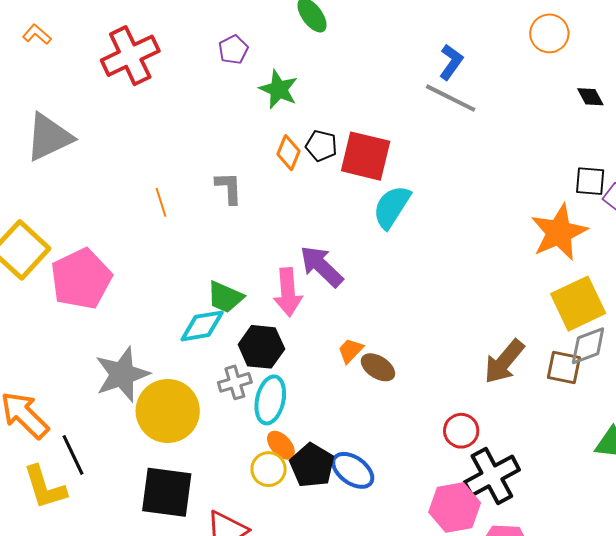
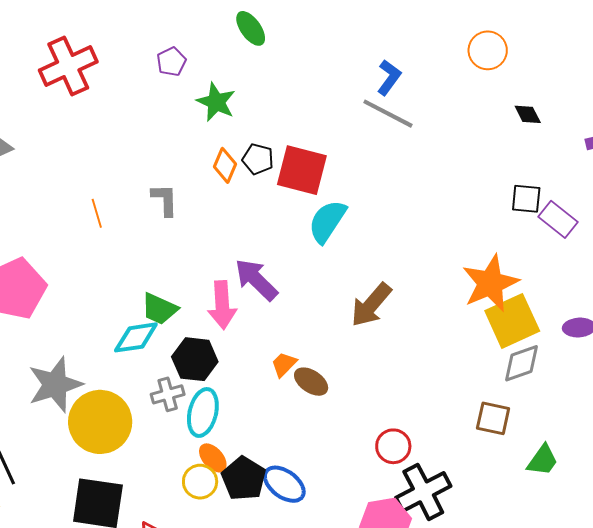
orange star: (559, 232) -> (490, 283), moved
brown arrow: (504, 362) -> (371, 305), moved
brown square: (564, 367) -> (493, 418), moved

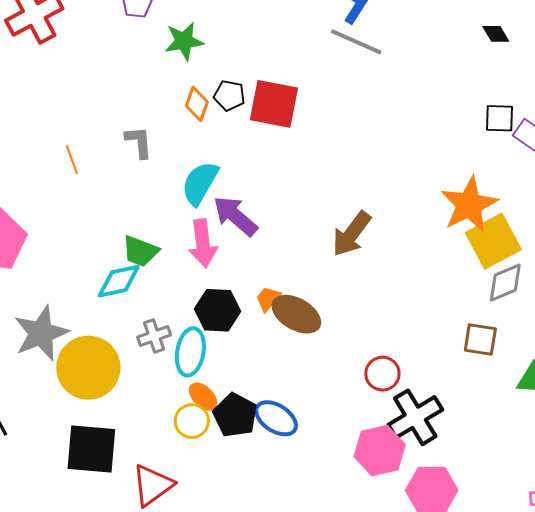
green star: (216, 102) -> (184, 41), turned -30
cyan semicircle: (327, 221) -> (200, 183), moved
black hexagon: (195, 359) -> (217, 310), moved
brown ellipse: (311, 382) -> (296, 314), size x1.4

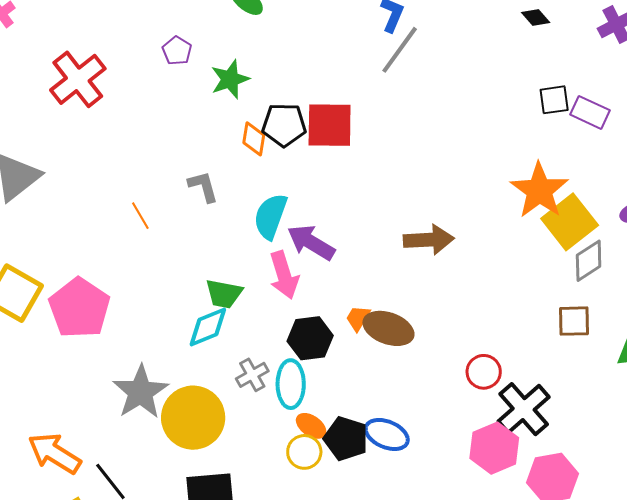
gray line: (356, 42) -> (400, 50), turned -68
black pentagon: (229, 96) -> (284, 125), size x1.4
brown arrow: (352, 234) -> (429, 240), turned -120

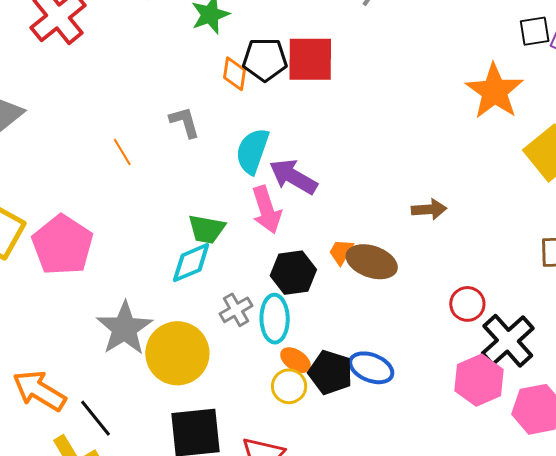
orange star: (539, 190) -> (494, 91), moved
brown arrow: (429, 240) -> (429, 209), moved, size x0.7

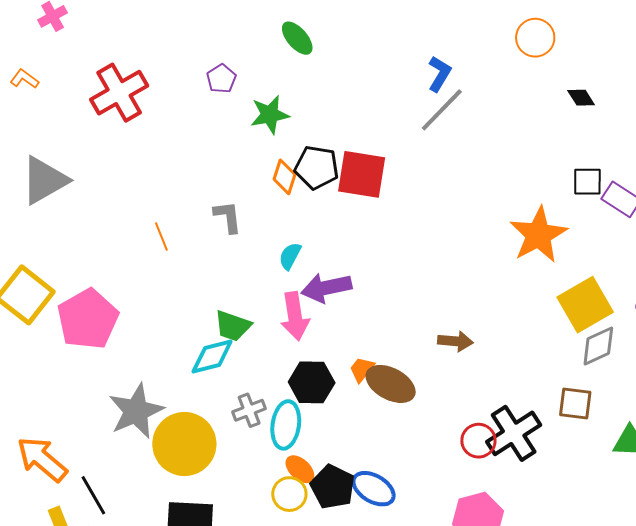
cyan semicircle: (252, 151) -> (290, 256), size x0.6
purple arrow: (293, 177) -> (326, 288), turned -51
black cross: (508, 341) -> (514, 433), moved

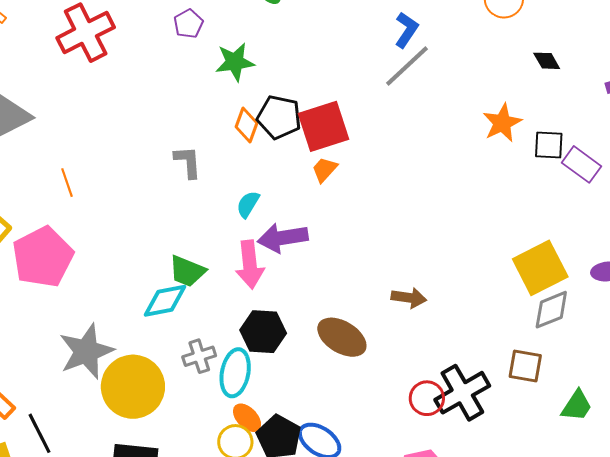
red square: (362, 174) -> (324, 126), turned -30
orange star: (538, 235) -> (502, 123), moved, size x0.7
orange line: (161, 237) -> (67, 183), moved
orange trapezoid: (362, 369) -> (325, 170), moved

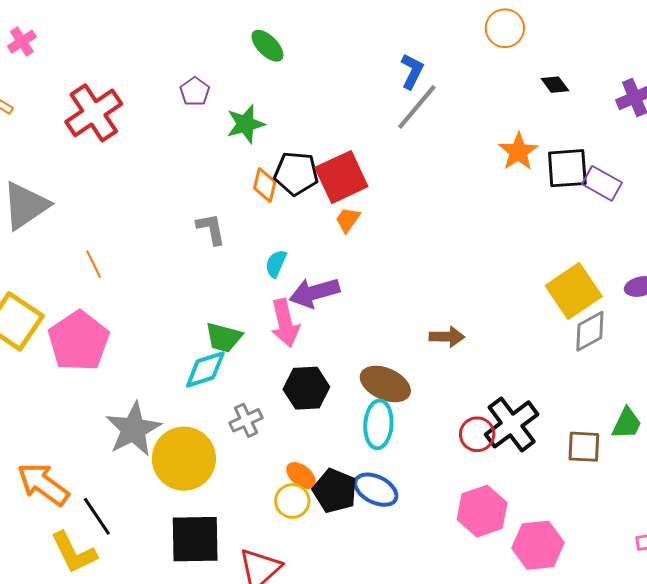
black square: (549, 145) -> (567, 168), size x1.4
brown square: (525, 366) -> (584, 447), moved
cyan ellipse: (235, 373) -> (378, 424), moved

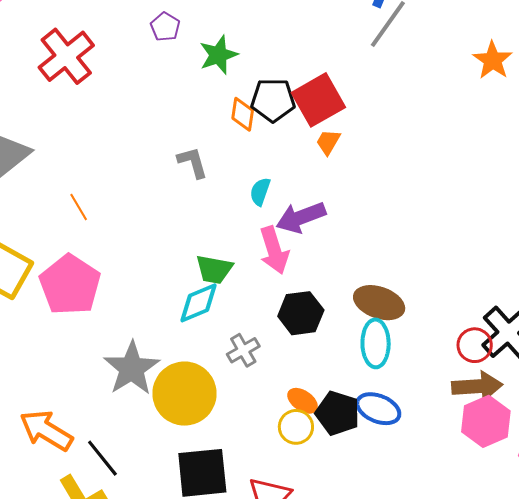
brown arrow: (447, 337) -> (477, 386), moved, size x1.4

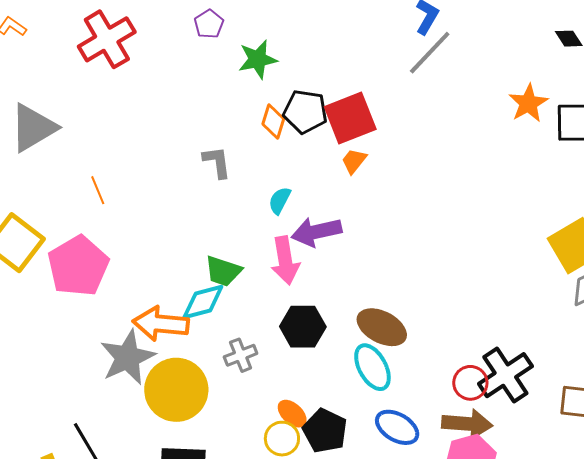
cyan ellipse: (376, 343) -> (372, 367), turned -36
blue ellipse: (378, 409) -> (397, 427), moved
orange arrow: (46, 430) -> (161, 324), moved, turned -34

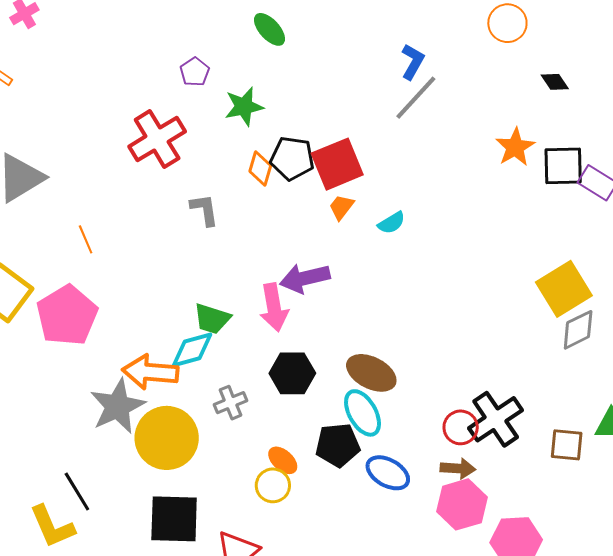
red cross: (107, 39) -> (157, 139), moved
cyan semicircle: (280, 200) -> (392, 223), moved, turned -148
brown arrow: (467, 424) -> (458, 468), size x0.7
black pentagon: (325, 431) -> (338, 445), moved, turned -30

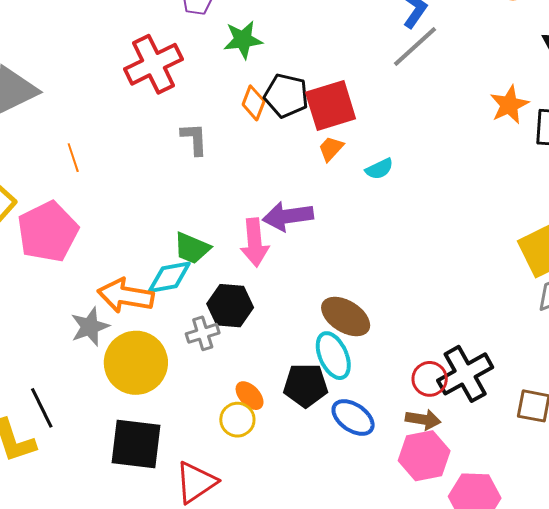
black hexagon: (292, 373) -> (230, 306), moved
gray star: (117, 406) -> (90, 327), size x0.7

